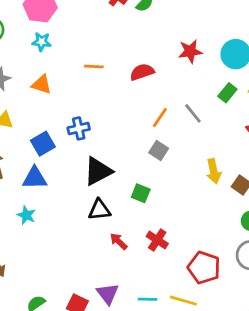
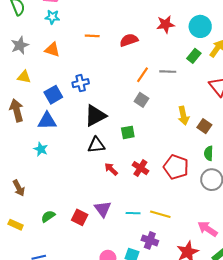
gray line: (193, 113) -> (168, 72), turned -49
green square: (141, 193) -> (128, 132), turned -32
red pentagon: (204, 268) -> (176, 167), moved

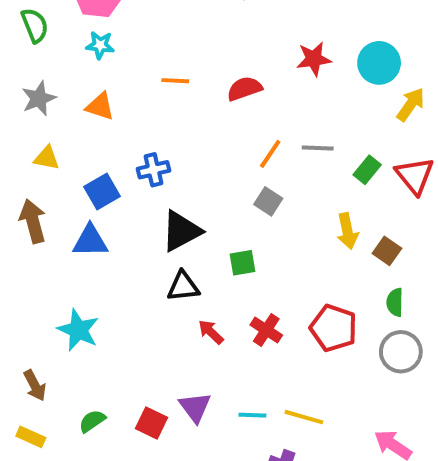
green rectangle: (194, 56) -> (367, 170), moved
cyan star: (41, 149) -> (78, 330), moved, size x1.5
brown arrow: (19, 188) -> (35, 385), moved

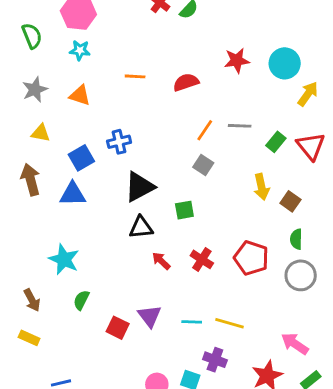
green semicircle: (92, 421) -> (81, 300), moved, turned -30

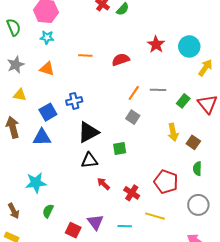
red star: (237, 60) -> (156, 44), turned -30
cyan star: (64, 259) -> (36, 183), turned -30
red cross: (202, 259) -> (132, 193), moved
gray circle: (301, 275) -> (198, 205), moved
yellow line: (229, 323) -> (155, 216), moved

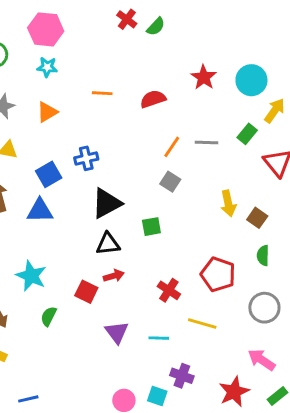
orange triangle: (47, 69) -> (47, 112), turned -49
green rectangle: (183, 101) -> (247, 134), moved
cyan star: (36, 183) -> (31, 276), turned 30
red arrow: (103, 184) -> (114, 276), moved, turned 120
red square: (73, 230) -> (86, 292), moved

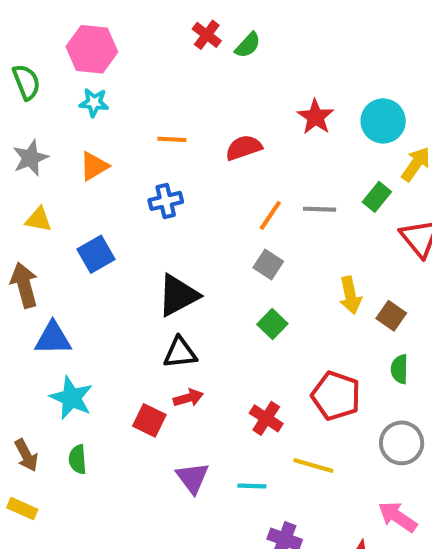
blue cross: (86, 158) -> (166, 201), moved
blue triangle: (40, 211) -> (53, 338), moved
green square: (151, 227) -> (272, 324), moved, turned -36
green semicircle: (49, 316) -> (78, 459), moved, turned -30

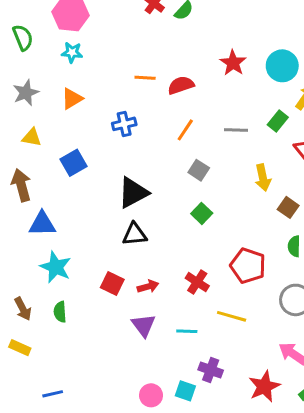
orange line: (172, 139) -> (145, 78), moved
orange line: (270, 215) -> (185, 130), moved
yellow arrow: (350, 295) -> (263, 178), moved
red arrow: (188, 398) -> (148, 287), moved

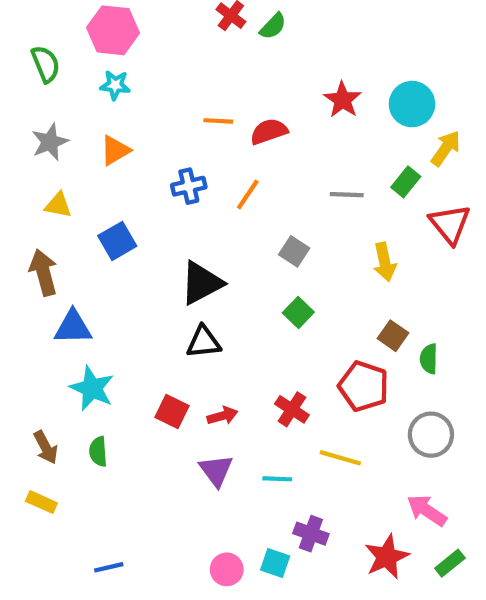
orange line: (185, 130) -> (248, 195), moved
brown square: (288, 207) -> (393, 336), moved
blue line: (53, 394) -> (109, 567), moved

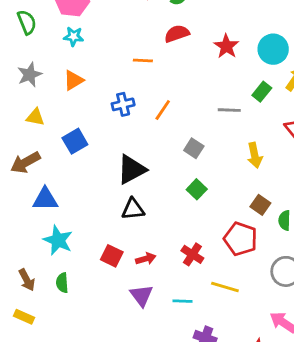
red semicircle: (269, 131) -> (177, 34), moved
green rectangle: (406, 182) -> (262, 92), moved
brown arrow: (44, 272) -> (25, 162), turned -104

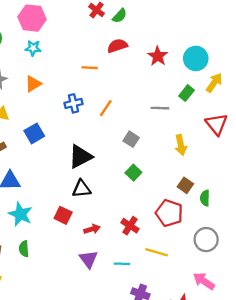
red square: (112, 256) -> (63, 215), moved

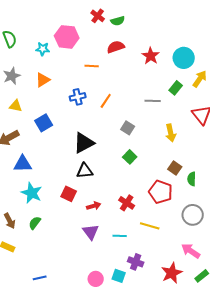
green semicircle: (120, 16) -> (118, 21), turned 32
pink hexagon: (32, 18) -> (67, 37), moved
green semicircle: (24, 249) -> (35, 223), turned 40

